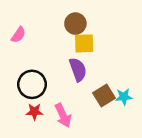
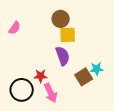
black circle: (32, 84) -> (22, 90), moved
cyan star: (124, 97) -> (97, 69), moved
red star: (34, 112) -> (41, 76), moved

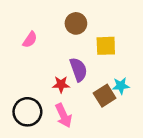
pink semicircle: (15, 28) -> (30, 40), moved
yellow square: (68, 35) -> (106, 46), moved
red star: (41, 76) -> (61, 84), moved

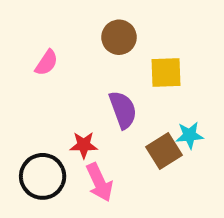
red star: (61, 84) -> (84, 145), moved

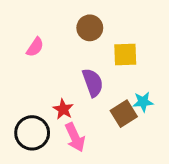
red star: (84, 145) -> (63, 109), turned 30

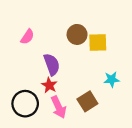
brown circle: (90, 28) -> (77, 34), moved
purple semicircle: (93, 83) -> (52, 64), moved
brown square: (124, 114) -> (87, 101), moved

